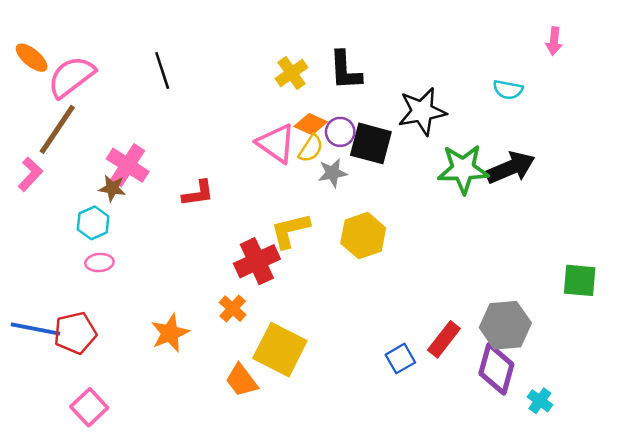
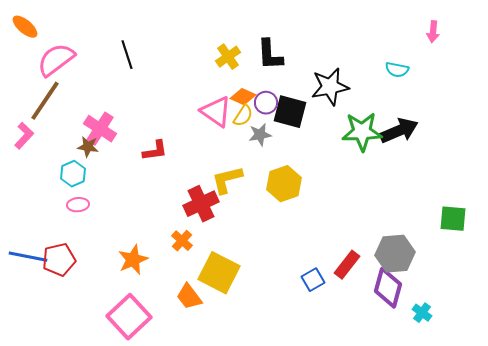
orange ellipse: (32, 58) -> (25, 27), moved
pink square: (89, 407) -> (129, 317), moved, size x1.5

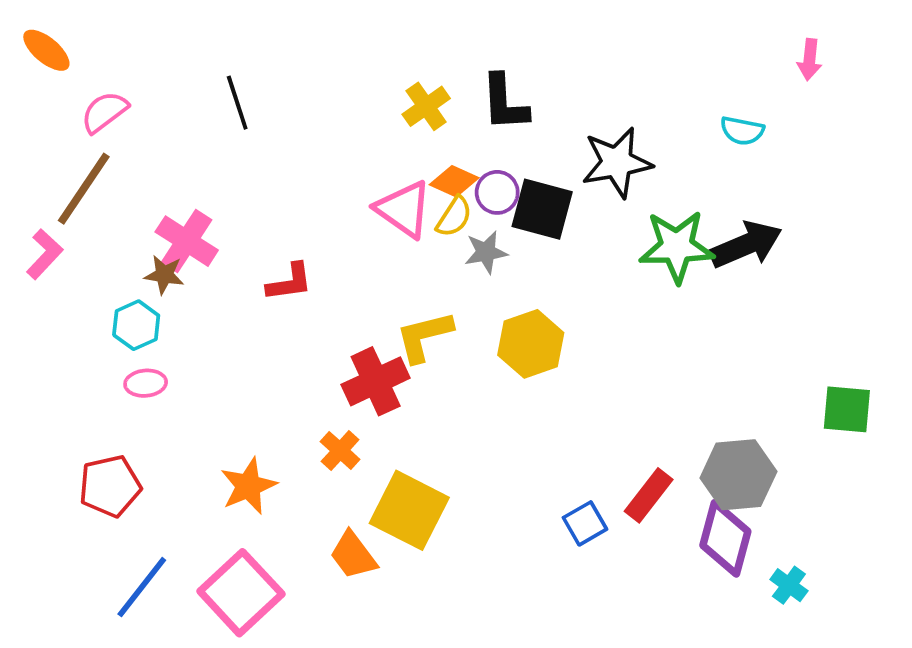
pink semicircle: (56, 60) -> (104, 112), size x0.7
blue line: (28, 257) -> (142, 587), moved, turned -63

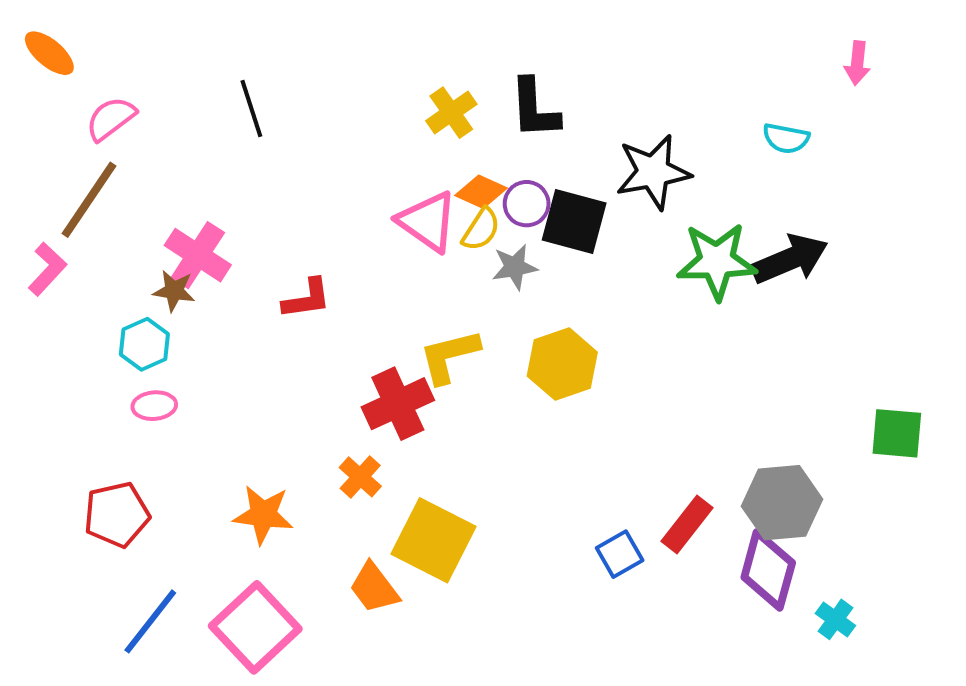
orange star: (248, 486) -> (263, 515), turned 30

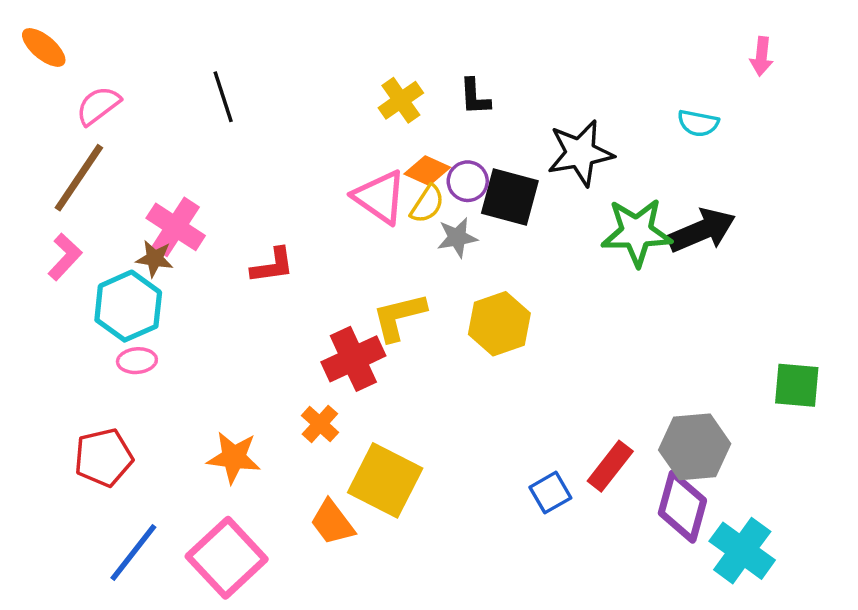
black L-shape: (534, 109) -> (475, 97), size x0.7
pink L-shape: (47, 269) -> (65, 257), moved
cyan hexagon: (144, 344) -> (128, 306), size x1.5
cyan cross: (835, 619) -> (742, 551), size x1.8

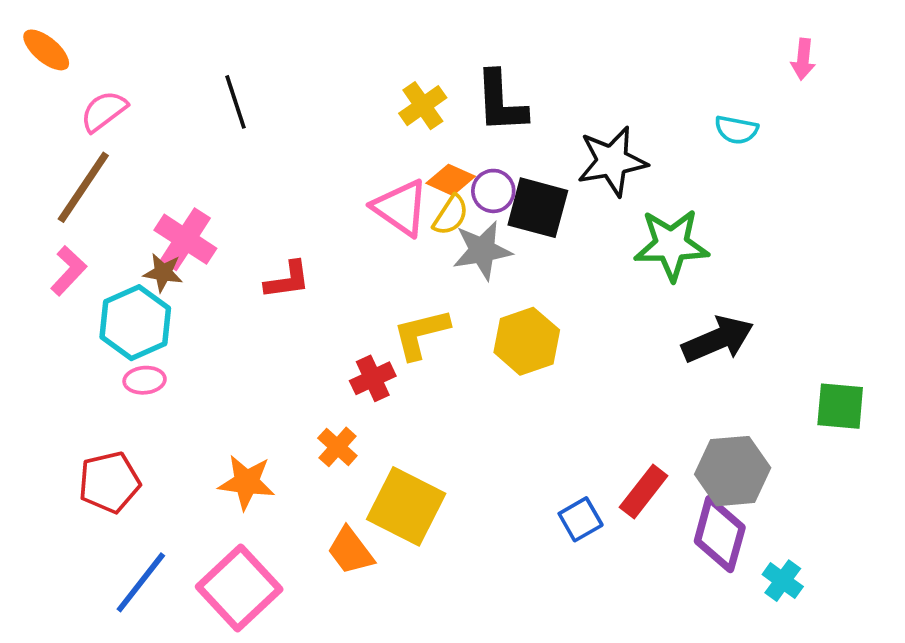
black L-shape: (475, 97) -> (501, 102), size x1.6
black arrow: (702, 230) -> (718, 339), moved
gray star: (457, 237) -> (482, 250), size x1.4
red cross: (353, 359) -> (373, 378), size x0.7
cyan cross: (742, 551) -> (783, 581), size x0.6

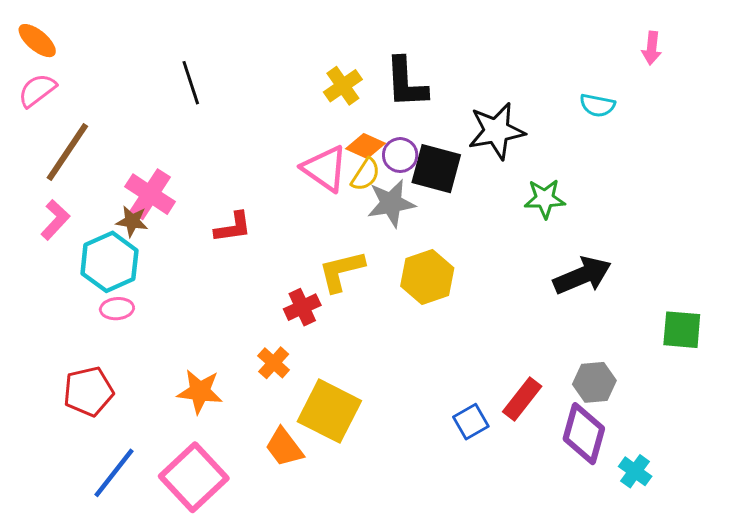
pink semicircle: (104, 111) -> (37, 90), moved
green star: (671, 245) -> (545, 199), size x0.7
gray hexagon: (733, 471) -> (594, 382), size x0.7

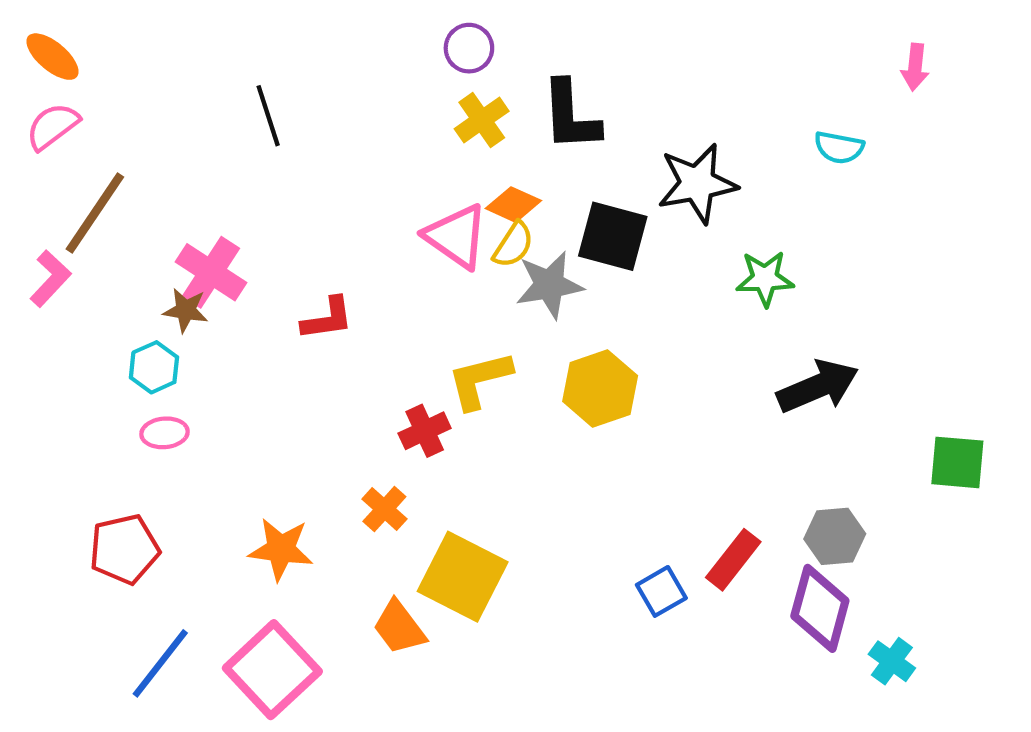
purple circle: (400, 155) -> (469, 48), moved
pink L-shape: (55, 220) -> (50, 279), moved
cyan hexagon: (109, 262) -> (154, 367), size x0.6

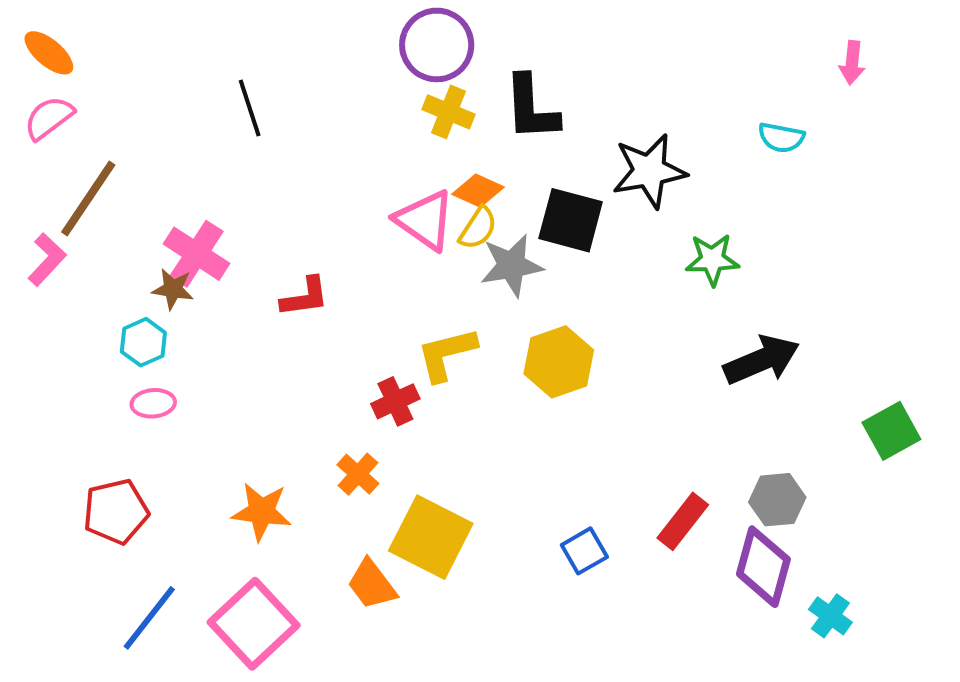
purple circle: (469, 48) -> (437, 45), size x1.6
yellow cross: (482, 120) -> (449, 112), turned -33
green square: (957, 462) -> (891, 431), turned -34
blue square: (661, 591) -> (584, 551), moved

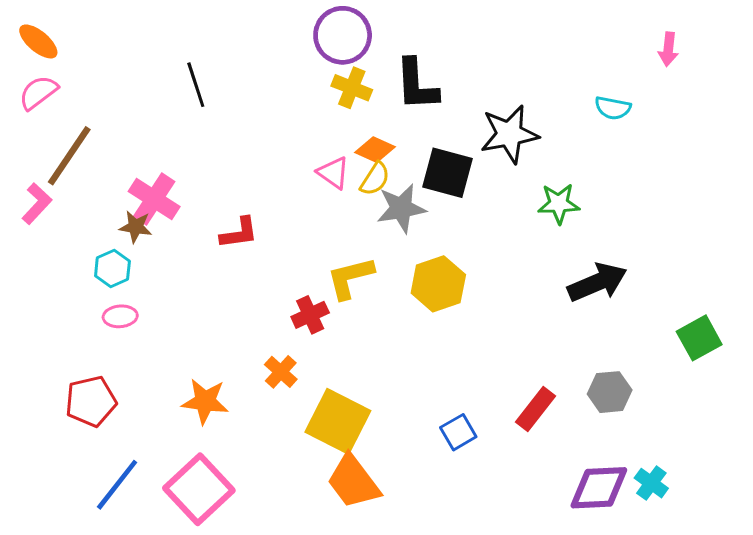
pink triangle: (425, 220) -> (333, 173), size x0.7
purple diamond: (763, 567) -> (599, 488), moved, turned 72
orange trapezoid: (372, 584) -> (353, 482), moved, size x1.4

